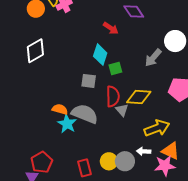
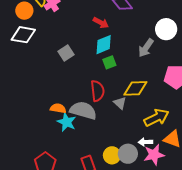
white diamond: (35, 51) -> (23, 35), moved, turned 45
cyan diamond: (100, 55) -> (104, 45), moved, turned 55
gray square: (89, 81) -> (66, 53), moved, turned -35
red semicircle: (113, 96) -> (97, 91), moved
pink star: (165, 166) -> (154, 155), moved

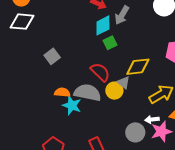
gray arrow: (146, 48) -> (122, 15), moved
gray square: (66, 53) -> (52, 56), moved
red semicircle: (97, 91) -> (100, 72), turned -35
yellow circle: (112, 155) -> (114, 91), moved

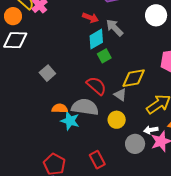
gray arrow: (122, 15) -> (115, 28), turned 108
yellow circle: (114, 91) -> (117, 120), moved

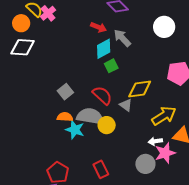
gray square: (47, 73) -> (65, 92), moved
yellow circle: (117, 120) -> (107, 125), moved
gray circle: (135, 144) -> (145, 164), moved

